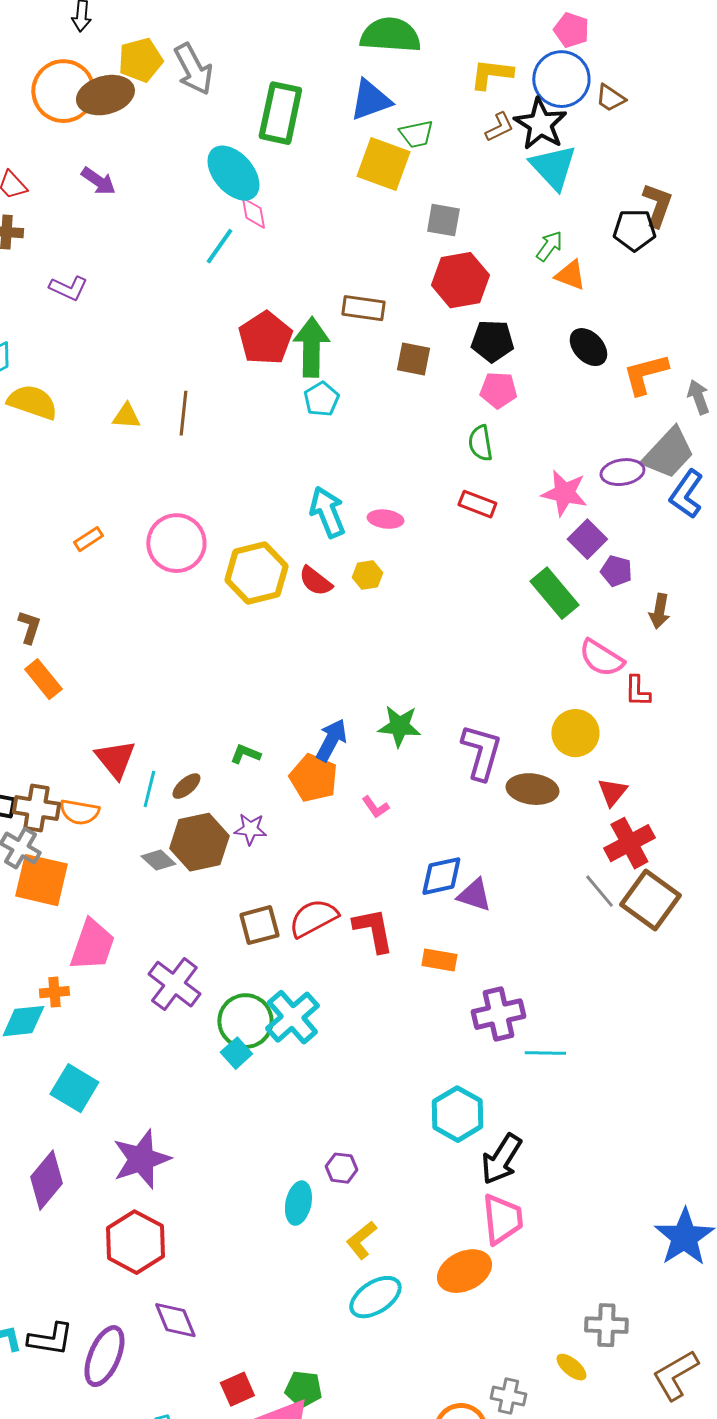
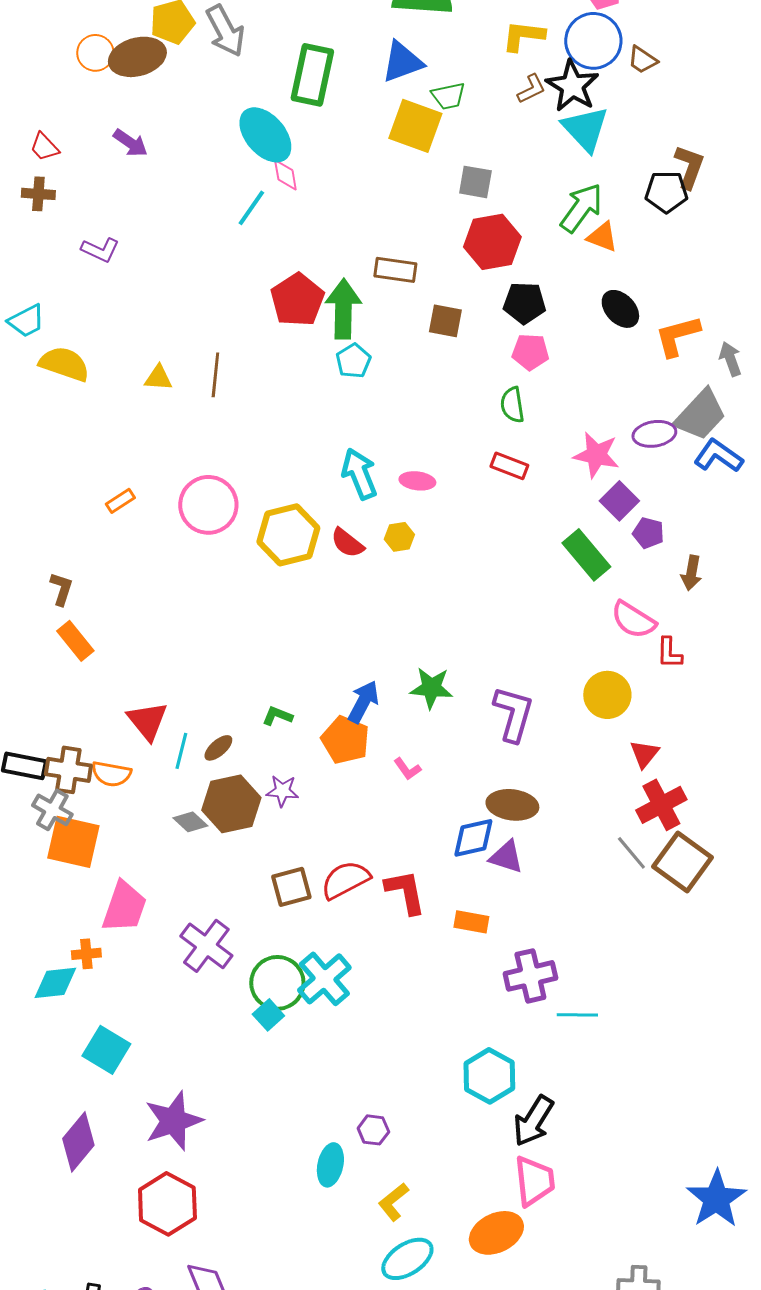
orange circle: (63, 91) -> (95, 53), size x0.6
green arrow: (549, 246) -> (581, 208), size x1.6
blue L-shape: (686, 494) -> (718, 456), turned 90
brown ellipse: (532, 789) -> (512, 805), moved

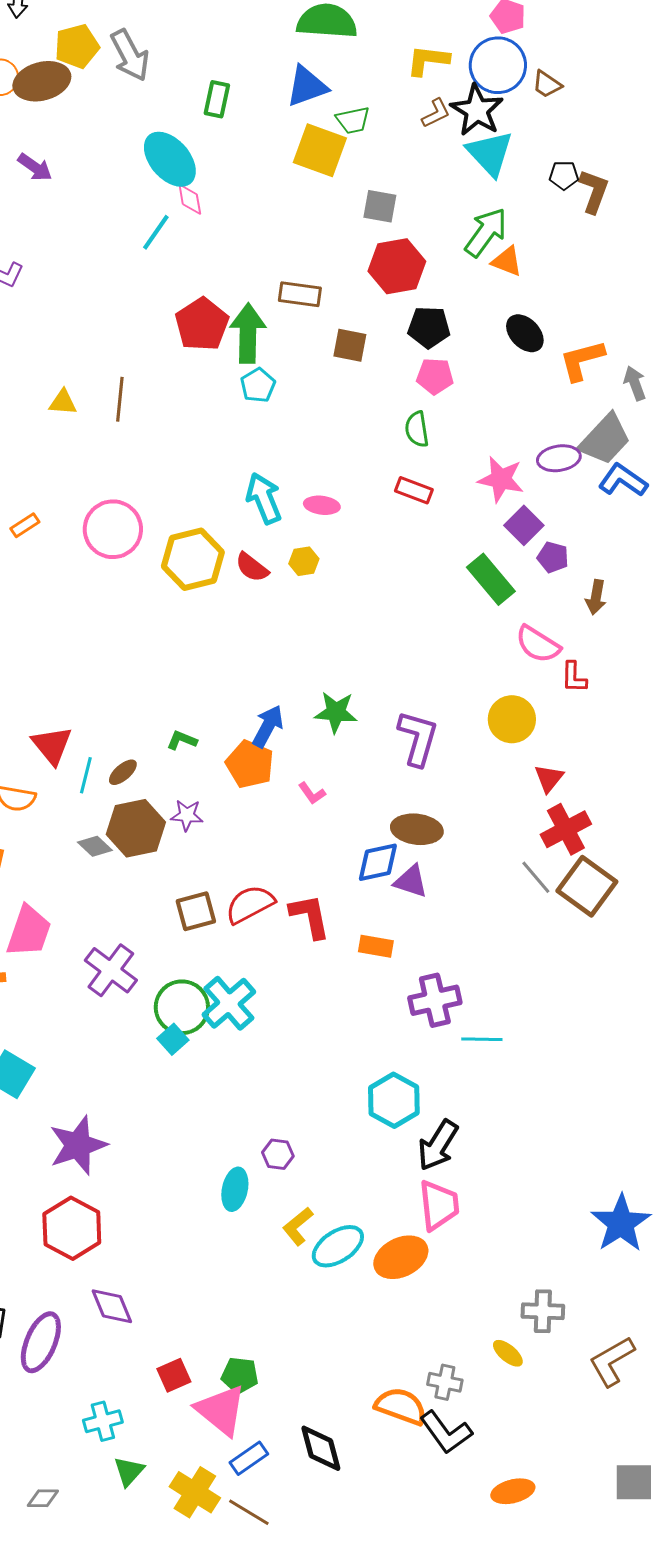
green rectangle: (312, 75) -> (217, 99), size x0.6
black pentagon: (666, 192) -> (564, 175), moved, size x0.7
cyan ellipse: (407, 1259) -> (338, 1246), moved

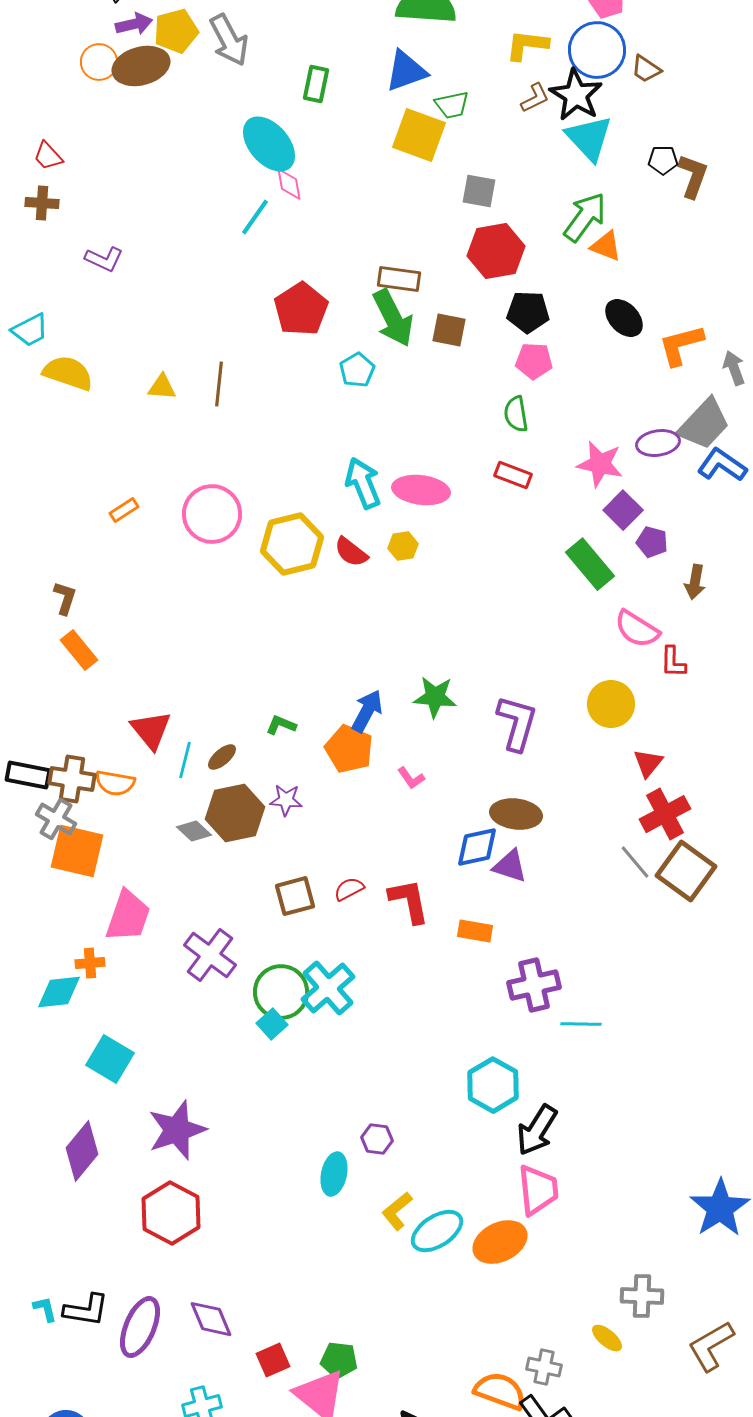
purple arrow: (35, 167) -> (134, 24), moved, turned -48
green arrow: (248, 333) -> (393, 318), moved, turned 152
pink ellipse: (322, 505) -> (421, 490), size x1.6
red semicircle: (250, 904) -> (349, 889), size x0.6
purple diamond: (112, 1306) -> (211, 1319), moved

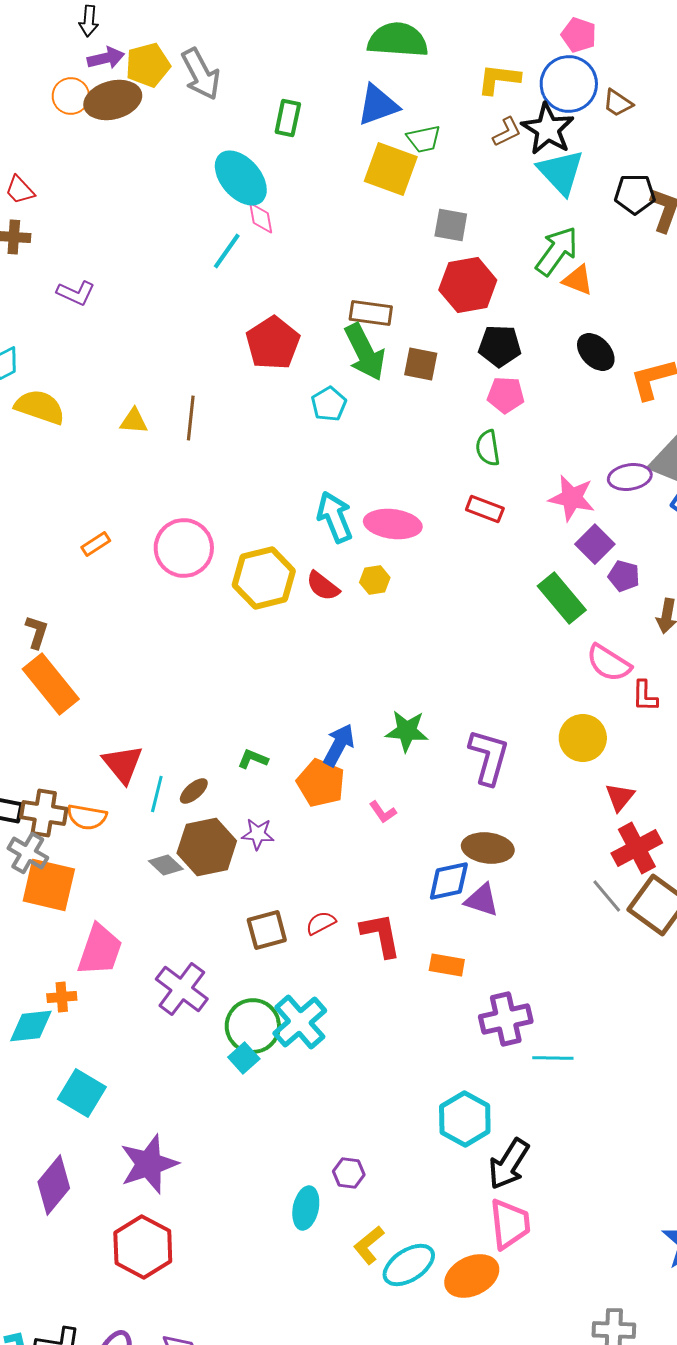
black pentagon: (663, 160) -> (635, 194), size x1.4
orange rectangle: (79, 650) -> (51, 684), size x1.5

